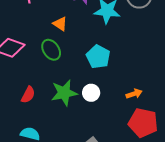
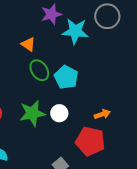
green ellipse: (51, 50) -> (39, 70), moved
red pentagon: (143, 123) -> (90, 141), moved

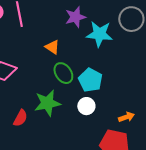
green star: (32, 113) -> (47, 103), moved
white circle: (59, 113) -> (86, 106), moved

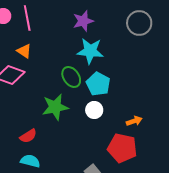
cyan star: (99, 34) -> (90, 51), moved
orange triangle: (52, 47) -> (24, 51), moved
red semicircle: (20, 118) -> (28, 136), moved, turned 30

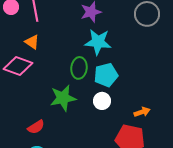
green ellipse: (71, 77) -> (79, 68), turned 40
cyan pentagon: (98, 84) -> (106, 75), turned 30

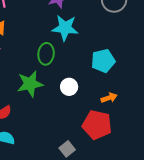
cyan pentagon: (106, 75) -> (103, 61), moved

